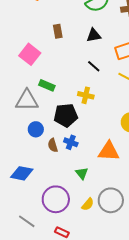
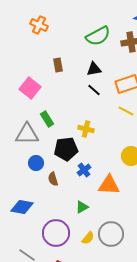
black line: (94, 66) -> (94, 90), moved
green rectangle: (47, 85) -> (47, 119), turned 35
blue cross: (71, 142) -> (84, 170), moved, turned 32
green triangle: (82, 173) -> (82, 207), turned 40

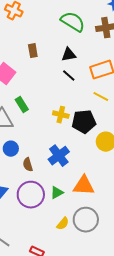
green semicircle: (98, 36) -> (73, 22), turned -120
black pentagon: (66, 149) -> (84, 122), moved
blue cross: (84, 170) -> (59, 156), size x1.5
orange triangle: (109, 185) -> (84, 186), moved
purple circle: (56, 233) -> (31, 195), moved

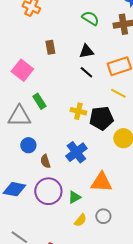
green semicircle: (73, 22) -> (90, 18), size x0.7
green triangle: (57, 193) -> (74, 197), moved
gray circle: (86, 220) -> (103, 216), size x0.6

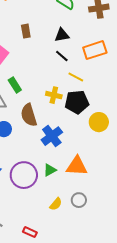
yellow line: (118, 93) -> (76, 77), moved
brown semicircle: (45, 161) -> (29, 115), moved, size x1.6
green triangle: (74, 197) -> (50, 170), moved

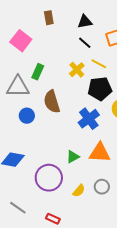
green rectangle: (15, 85) -> (38, 72), turned 56
yellow cross: (54, 95) -> (77, 70), moved, turned 35
blue cross: (52, 136) -> (89, 119), moved
purple circle: (24, 175) -> (49, 178), moved

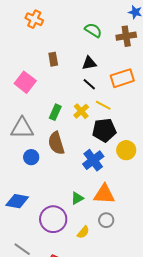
green rectangle: (38, 72) -> (55, 112), moved
gray circle: (102, 187) -> (106, 220), moved

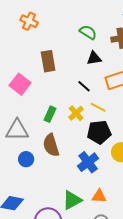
brown rectangle: (53, 59) -> (48, 61), size x1.5
black triangle: (89, 63) -> (94, 58), moved
orange triangle: (104, 194) -> (99, 196), size x0.7
green triangle: (77, 198) -> (72, 200), size x1.5

